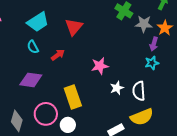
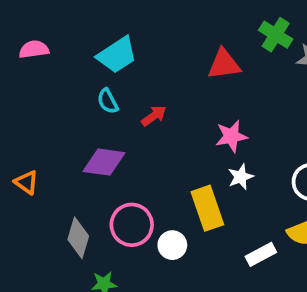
red triangle: (74, 27) -> (224, 64), moved, turned 42
white star: (117, 88) -> (241, 177), moved
yellow rectangle: (73, 97) -> (207, 208), moved

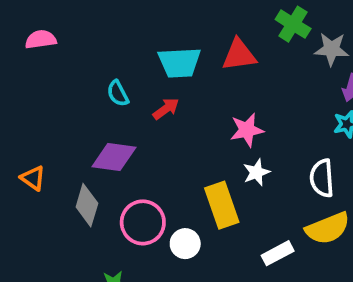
cyan trapezoid: (117, 55) -> (179, 63), moved, turned 30
gray diamond: (78, 238) -> (87, 205), moved

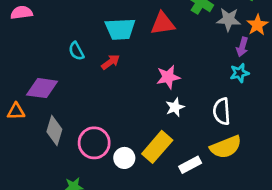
purple diamond: (114, 157) -> (42, 88), moved
orange triangle: (33, 178) -> (16, 111), turned -36
yellow rectangle: (222, 205) -> (157, 147), moved, turned 60

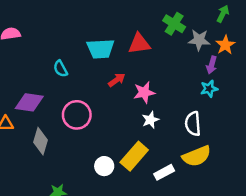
red arrow: (111, 62) -> (117, 80), moved
pink circle: (94, 143) -> (77, 115), moved

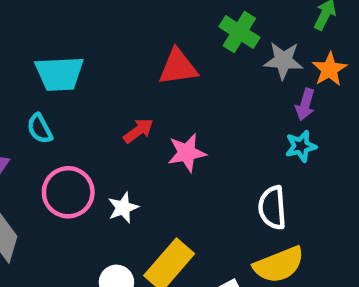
cyan trapezoid: (100, 49) -> (59, 74), moved
cyan semicircle: (61, 69) -> (40, 129), moved
white star: (150, 120) -> (123, 208), moved

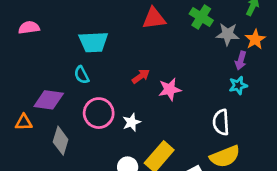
red triangle: (178, 67) -> (154, 18), moved

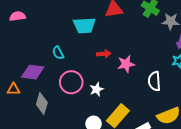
cyan trapezoid: (93, 42) -> (84, 25), moved
red arrow: (141, 76) -> (104, 54), turned 32
white semicircle: (221, 122) -> (154, 81), moved

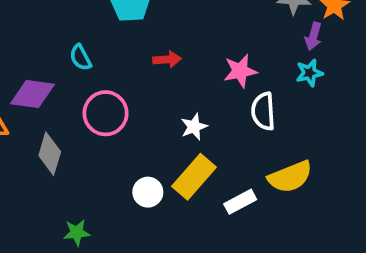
pink star: (126, 64) -> (240, 71), moved
white star: (97, 89) -> (194, 127), moved

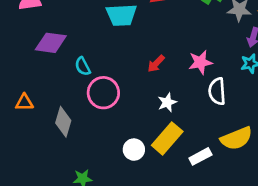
cyan semicircle: (81, 57) -> (83, 66), moved
red arrow: (167, 59) -> (156, 64), moved, turned 138
purple diamond: (32, 94) -> (51, 43), moved

